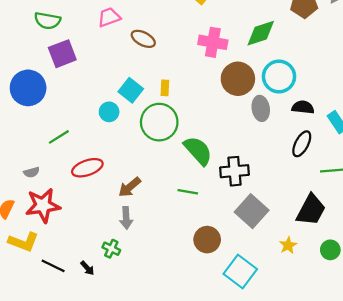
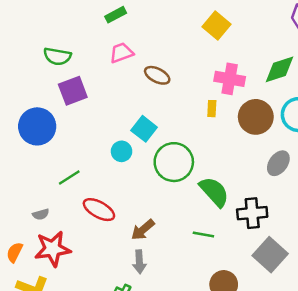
yellow rectangle: (165, 88) -> (212, 109), moved
gray ellipse: (261, 108) -> (278, 163), moved, turned 45
red ellipse: (87, 168) -> (99, 210), turned 48

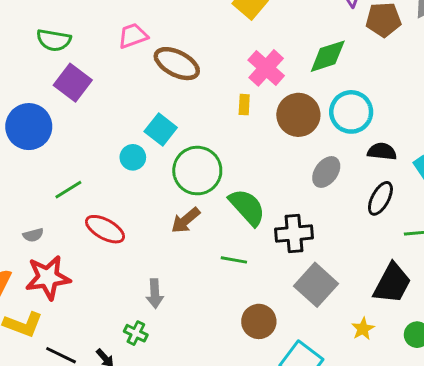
brown ellipse: (157, 75) -> (177, 64), size x1.4
pink cross: (230, 79) -> (266, 68), turned 32
purple square: (73, 91) -> (73, 83), turned -32
brown arrow: (143, 230) -> (186, 220), moved

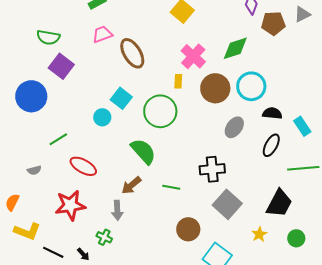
brown ellipse: (177, 64) -> (132, 53), turned 32
green circle: (197, 171) -> (160, 111), moved
green semicircle: (247, 207) -> (143, 151), moved
brown arrow: (186, 220) -> (131, 185), moved
red star: (48, 277) -> (70, 205), moved

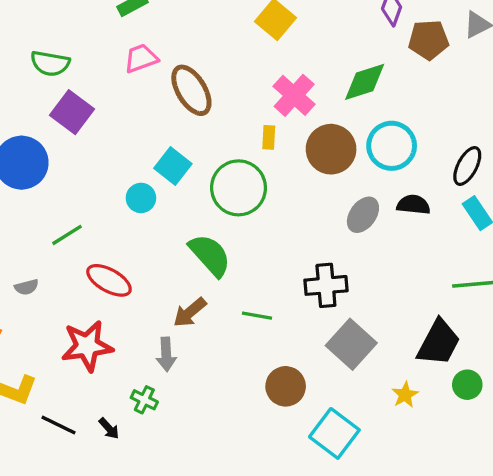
black semicircle: (272, 113) -> (413, 205), moved
black ellipse: (271, 145) -> (467, 166), moved
green circle: (296, 238) -> (467, 385), moved

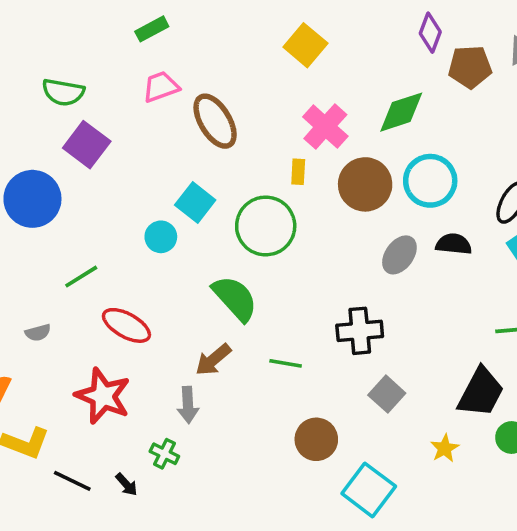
gray square: (351, 344) -> (387, 394), size x0.7
red star: (87, 346) -> (103, 396), turned 30

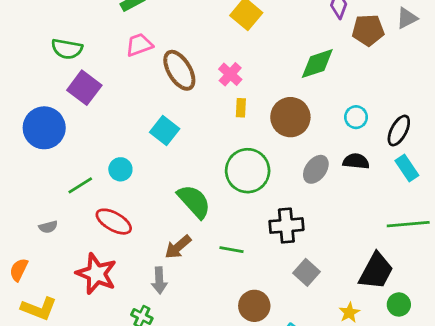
pink cross: (325, 127) -> (230, 74), moved, size x0.7
cyan circle: (430, 181) -> (356, 117), moved, size x0.6
green circle: (266, 226) -> (248, 171), moved
cyan circle: (161, 237) -> (120, 169), moved

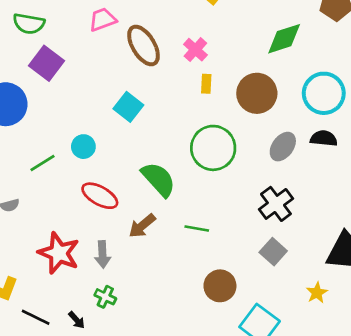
cyan circle: (356, 117) -> (324, 93), size x1.8
red ellipse: (114, 222) -> (100, 196), moved
black cross: (286, 226) -> (276, 204), moved, turned -32
gray arrow: (159, 280) -> (103, 254), moved

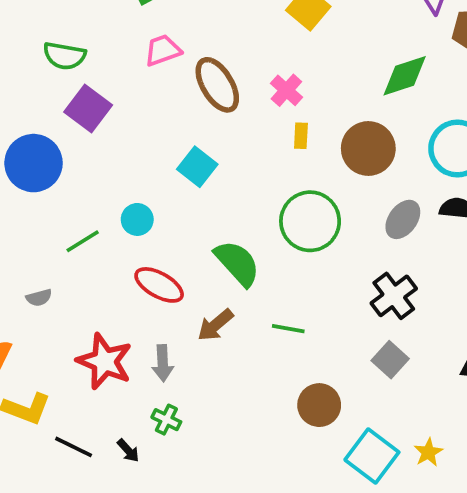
yellow star: (317, 293) -> (428, 452), moved

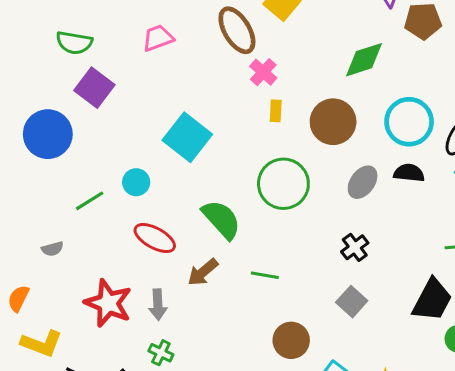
brown ellipse: (217, 85) -> (237, 30), moved
cyan square: (197, 167) -> (187, 137), size x1.4
black cross: (394, 296) -> (355, 247), size x0.7

